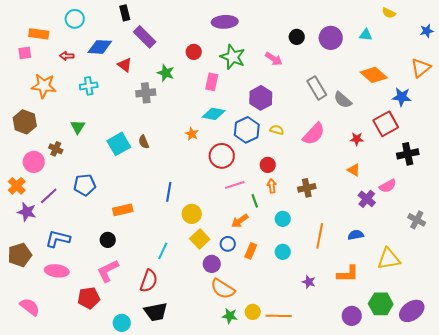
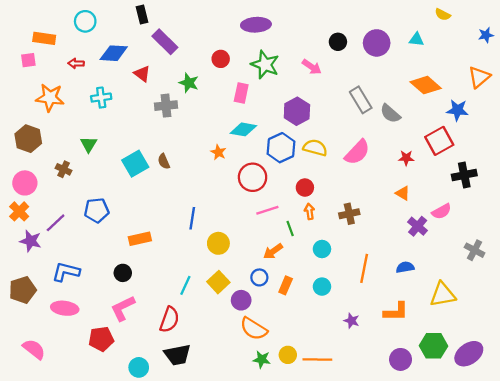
yellow semicircle: (277, 130) -> (315, 148), size x1.5
pink circle: (34, 162) -> (25, 183), moved
yellow square: (200, 239) -> (218, 282), moved

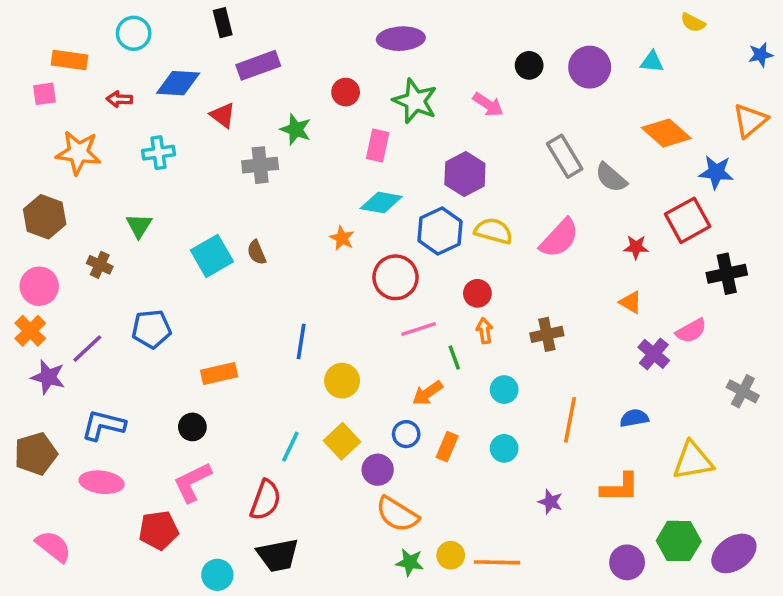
purple rectangle: (165, 42) -> (258, 65), turned -65

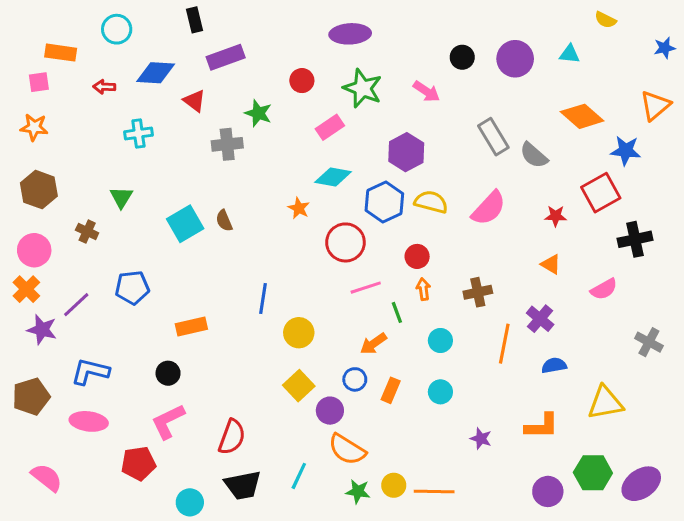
pink rectangle: (378, 145) -> (330, 127), turned 44
orange star: (78, 153) -> (34, 127), moved, size x0.7
purple cross: (654, 354) -> (540, 319), moved
orange line: (570, 420) -> (504, 344), moved
cyan line: (290, 447) -> (299, 476), moved

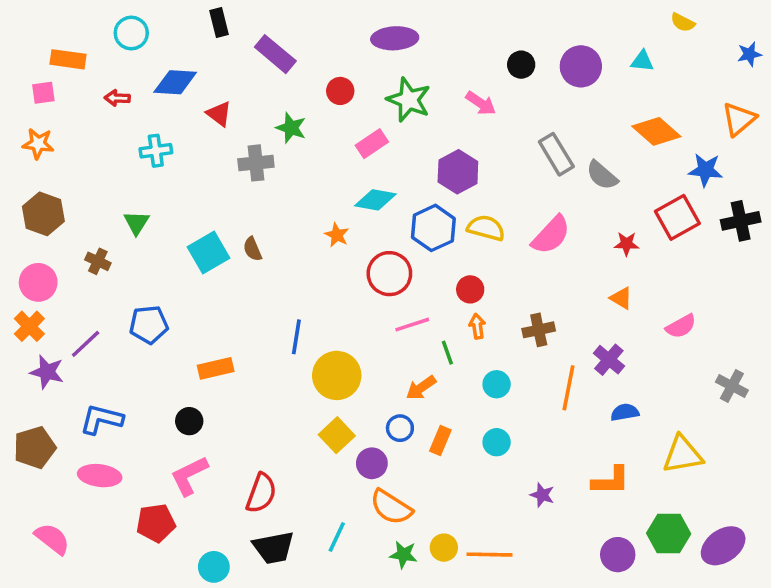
purple rectangle: (226, 57) -> (275, 54), moved, turned 60
black cross: (635, 239) -> (741, 221), moved
yellow circle: (299, 333) -> (337, 375), size x1.4

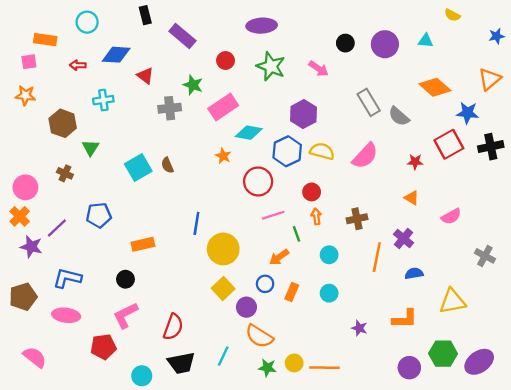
pink rectangle: (372, 144) -> (223, 107), moved, size x1.4
brown hexagon: (43, 214) -> (63, 123), moved

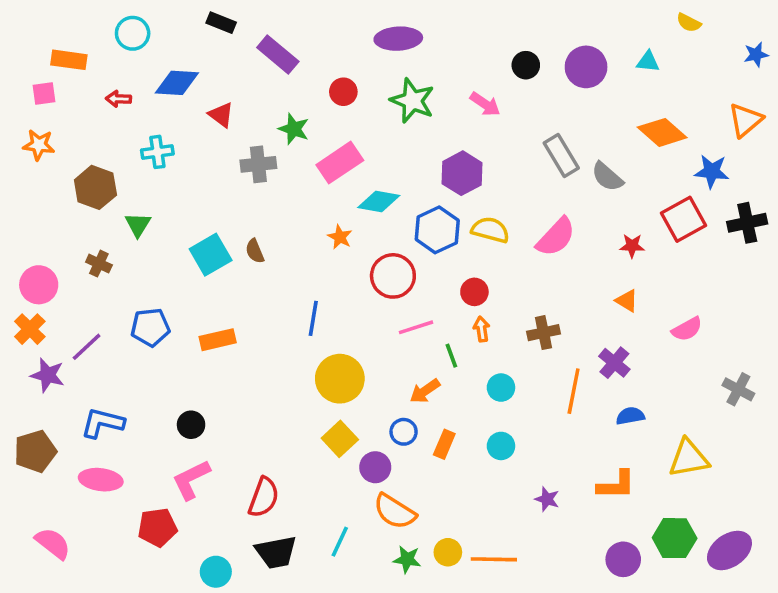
black rectangle: (145, 15) -> (221, 23), turned -54
blue line: (196, 223) -> (313, 318), moved
orange rectangle: (143, 244) -> (218, 340), moved

